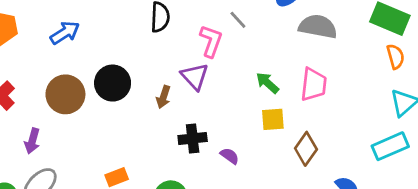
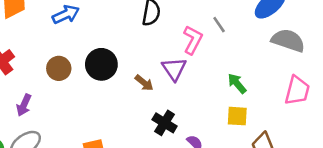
pink trapezoid: (314, 85) -> (297, 91), moved
brown circle: (65, 94) -> (59, 68), size x0.7
brown arrow: (163, 97) -> (144, 83), turned -78
black cross: (193, 138) -> (165, 123), turned 30

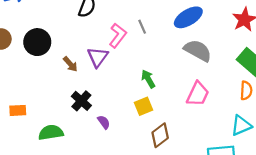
yellow square: (237, 116) -> (143, 106), turned -36

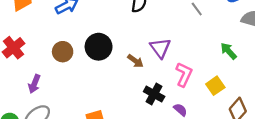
pink L-shape: (118, 35) -> (184, 74), moved
green arrow: (148, 79) -> (229, 51), moved

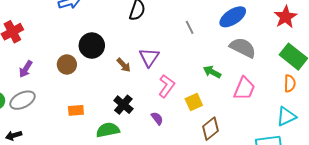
green arrow: (229, 51) -> (212, 72), turned -30
brown circle: (63, 52) -> (67, 64), moved
black cross: (154, 94) -> (123, 105), moved

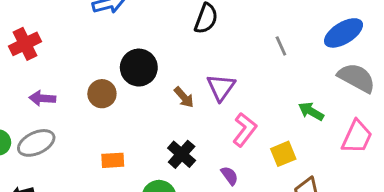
purple arrow: (26, 69) -> (42, 98), turned 60

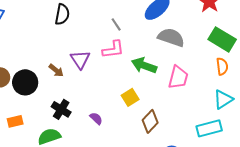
black circle: (139, 68) -> (25, 82), moved
green arrow: (311, 111) -> (144, 65), size x1.4
pink L-shape: (245, 130) -> (113, 49), moved, turned 55

